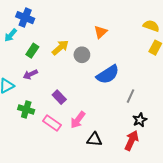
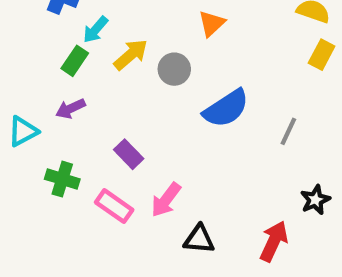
cyan arrow: (11, 35) -> (95, 30), moved
gray line: (130, 96) -> (288, 131), moved
black star: (140, 120) -> (315, 200), moved

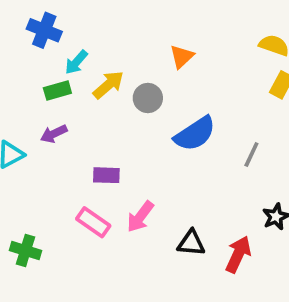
green rectangle: (75, 61) -> (57, 90), turned 40
purple rectangle: (129, 154) -> (106, 175), turned -44
green cross: (62, 179) -> (25, 251), moved
black triangle: (199, 239) -> (191, 243), moved

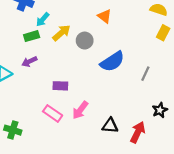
orange triangle: (182, 57) -> (105, 16), turned -40

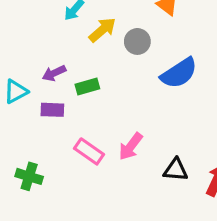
green rectangle: (32, 36) -> (87, 86), moved
purple rectangle: (60, 86) -> (52, 110), moved

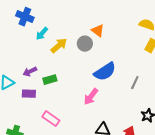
gray circle: (137, 41) -> (85, 44), moved
pink arrow: (131, 146) -> (91, 97), moved

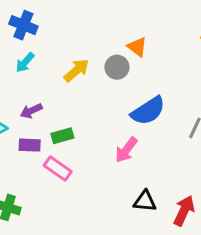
cyan arrow: (42, 34) -> (25, 62), moved
green rectangle: (50, 80) -> (62, 136), moved
pink rectangle: (51, 119) -> (58, 168), moved

